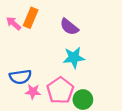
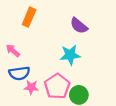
pink arrow: (14, 23) -> (13, 51), moved
purple semicircle: (69, 27) -> (79, 26), moved

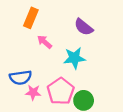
pink arrow: (13, 51) -> (45, 42), moved

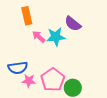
orange rectangle: (31, 18) -> (27, 16), turned -36
cyan star: (74, 58) -> (56, 37), moved

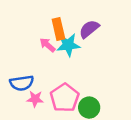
orange rectangle: (27, 16) -> (58, 29), moved
purple semicircle: (73, 24) -> (89, 29), turned 102

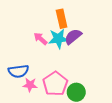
orange rectangle: (58, 29) -> (62, 19), moved
purple semicircle: (89, 29) -> (73, 37), moved

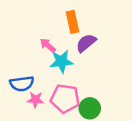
cyan star: (58, 39) -> (61, 61), moved
pink pentagon: (55, 84) -> (65, 98), turned -30

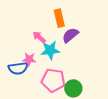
pink star: (35, 100) -> (29, 59), moved

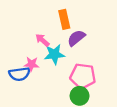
pink pentagon: (53, 80) -> (83, 76), moved

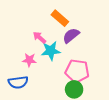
orange rectangle: (64, 19) -> (60, 18), turned -36
blue semicircle: (19, 74) -> (18, 82), moved

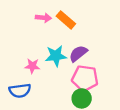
purple semicircle: (71, 36) -> (78, 54), moved
pink arrow: (40, 38) -> (43, 18), moved, turned 144

